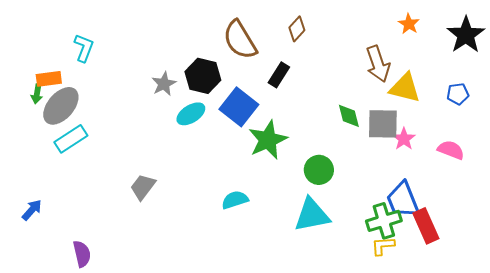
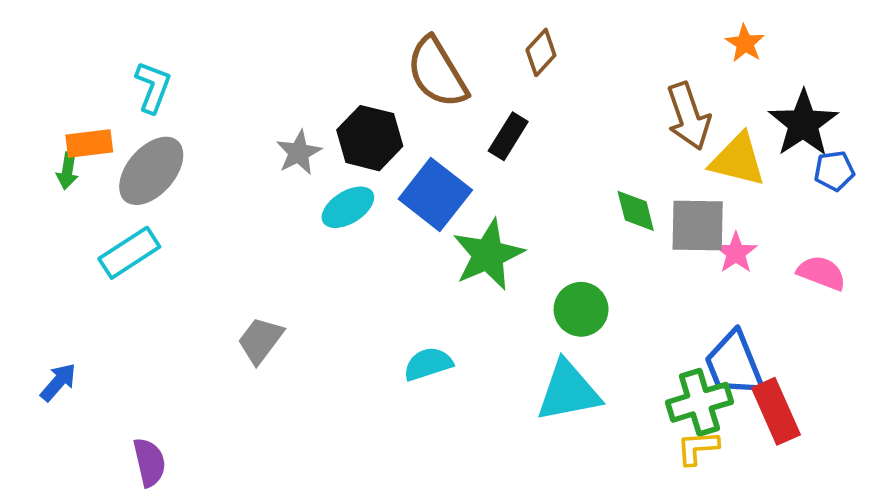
black star: (466, 35) -> (803, 123), moved
gray ellipse: (61, 106) -> (151, 171), moved

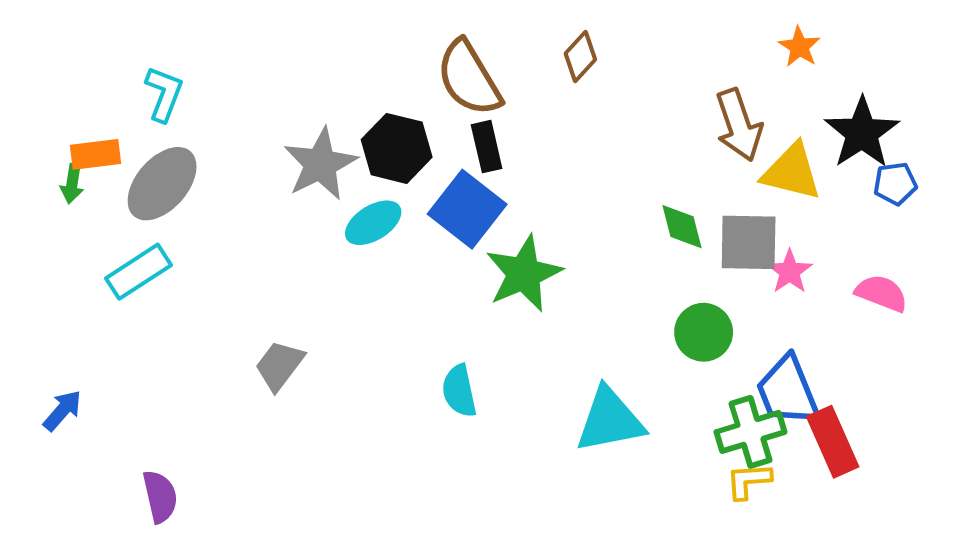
black rectangle: (508, 136) -> (487, 147), moved, turned -45
gray star: (299, 153) -> (320, 164), size x1.5
green circle: (581, 309) -> (704, 332), moved
cyan semicircle: (428, 364) -> (459, 391), turned -84

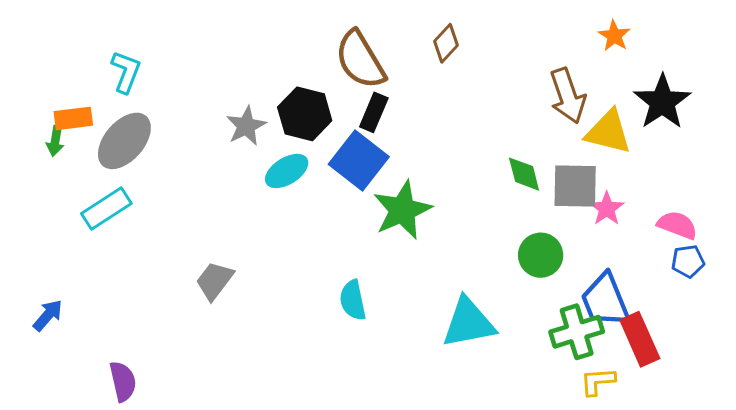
black rectangle: (487, 147) -> (374, 112), turned 36
gray star: (320, 164) -> (246, 126), size x0.7
blue pentagon: (895, 184) -> (688, 261), moved
yellow L-shape: (749, 481) -> (598, 381), moved

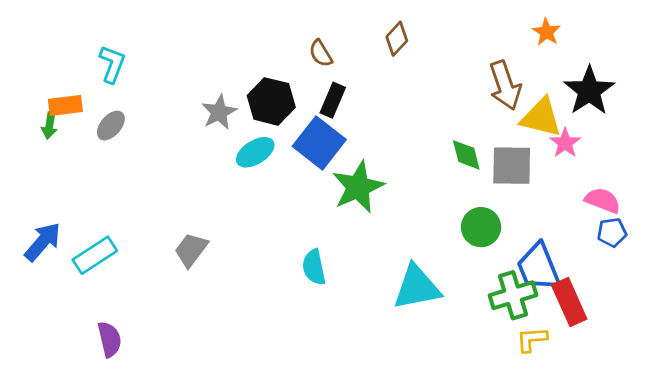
brown semicircle: (360, 60) -> (321, 53), size x0.5
gray ellipse: (124, 141) -> (111, 126), size x0.6
cyan rectangle: (106, 209) -> (95, 255), moved
pink star: (607, 209) -> (565, 143), moved
blue arrow: (48, 315) -> (43, 242), moved, size x1.4

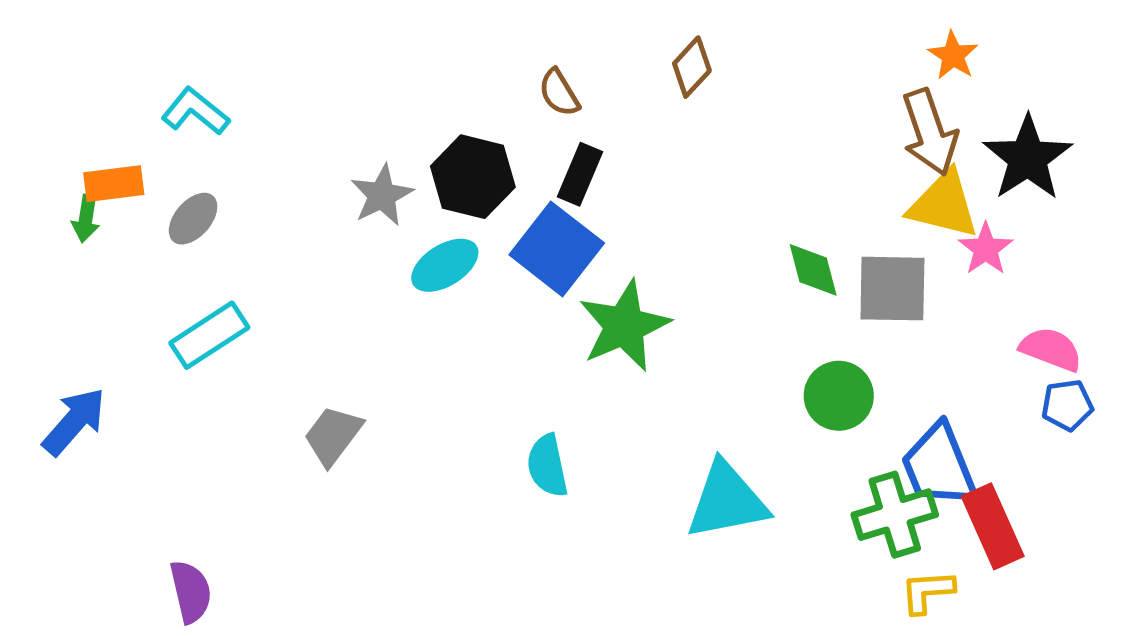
cyan L-shape: (112, 64) -> (195, 111), turned -72
brown arrow: (505, 85) -> (930, 132), moved
cyan rectangle: (95, 255) -> (209, 335), moved

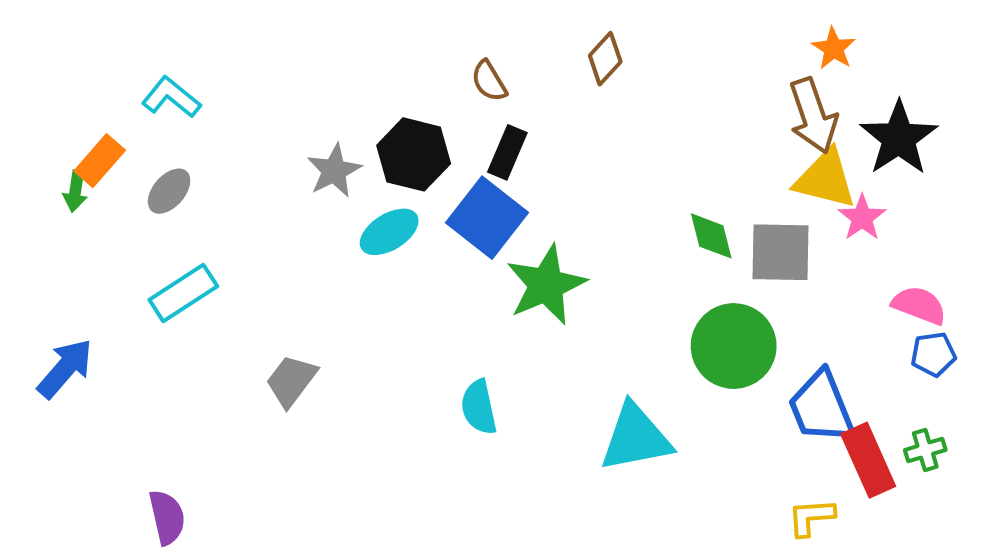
orange rectangle: (114, 184) -> (100, 161), turned -42
green circle: (839, 396) -> (734, 346), size x1.4
green cross: (895, 515) -> (925, 450), moved, size x0.6

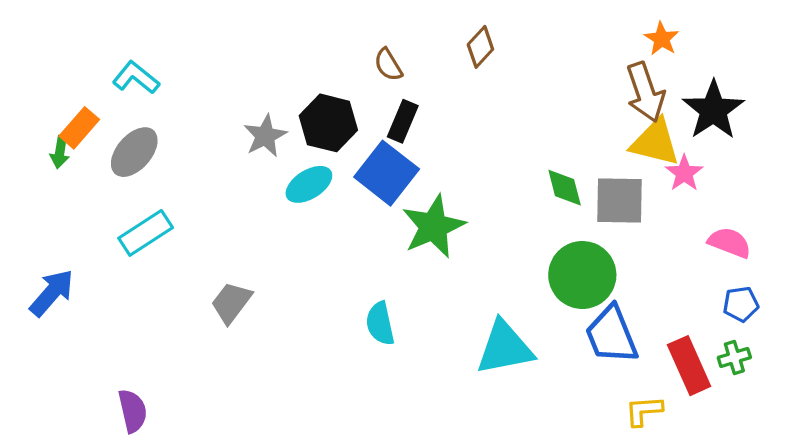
gray ellipse: (169, 191) -> (134, 152), size x1.4
blue pentagon: (933, 354) -> (741, 304), moved
blue trapezoid: (821, 407) -> (611, 335), moved

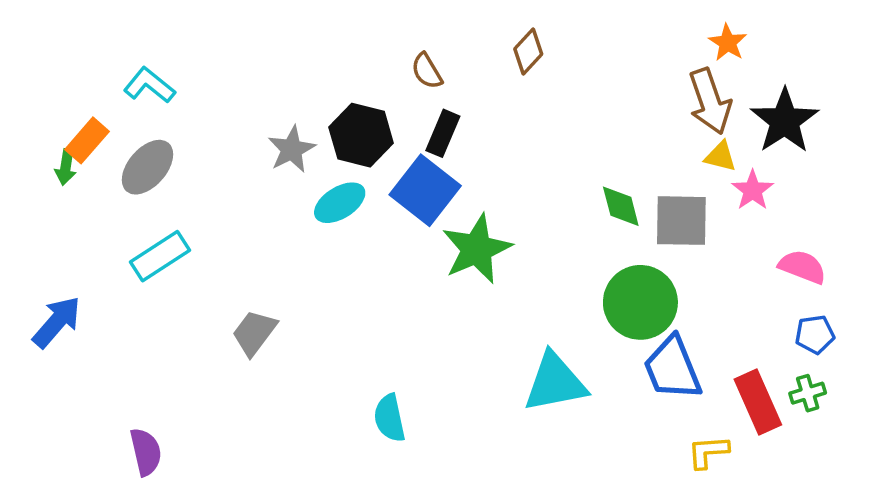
yellow triangle: (655, 142) -> (720, 156), size x0.6
cyan semicircle: (380, 324) -> (390, 418), moved

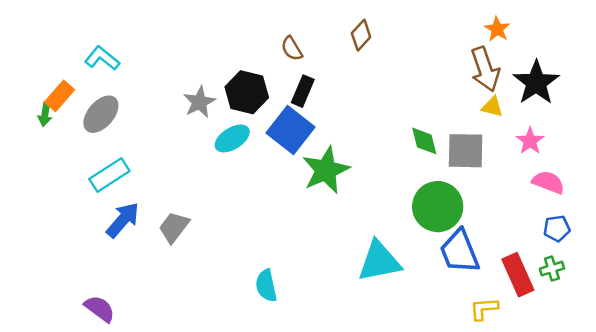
pink star: (753, 190) -> (530, 141), moved
blue arrow: (57, 322) -> (123, 220), moved
purple semicircle: (146, 452) -> (100, 309), turned -40

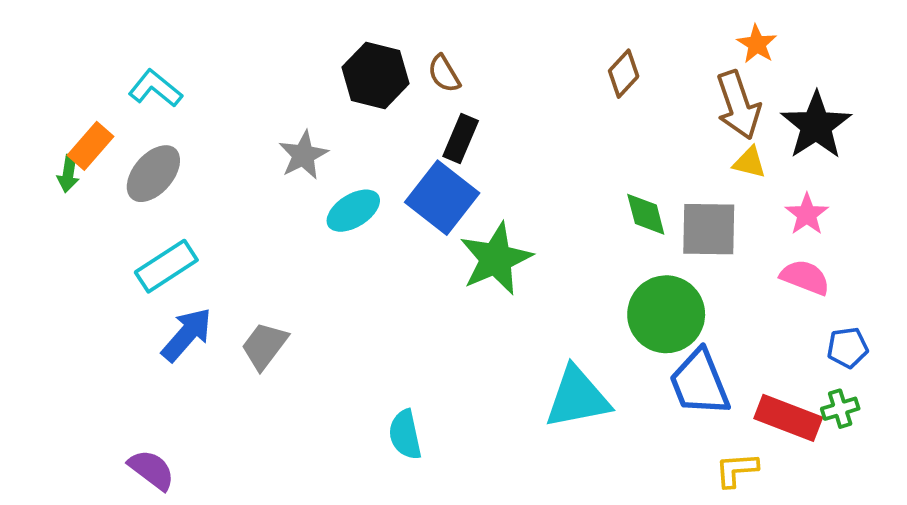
brown diamond: (361, 35) -> (624, 74), moved
black hexagon: (247, 92) -> (376, 75), moved
pink semicircle: (548, 182) -> (805, 277), moved
red rectangle: (518, 275) -> (788, 418), turned -45

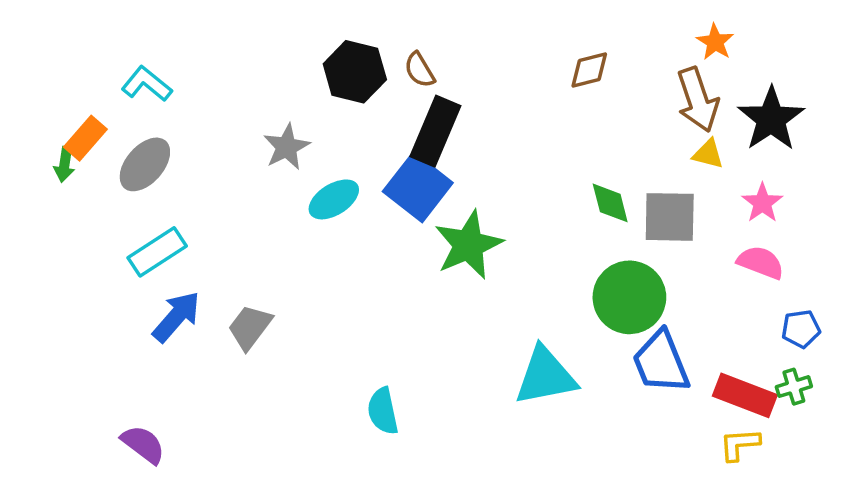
brown diamond: (624, 74) -> (589, 70), turned 33
black rectangle: (461, 138) -> (435, 131), size x1.5
yellow L-shape: (736, 470) -> (740, 444), moved

